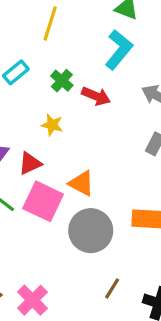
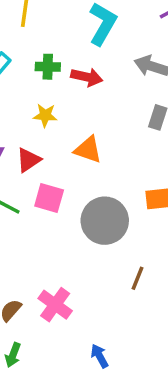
green cross: (62, 81) -> (48, 67), turned -30
orange triangle: (81, 183) -> (88, 150), moved
pink square: (43, 201) -> (49, 198), size x0.7

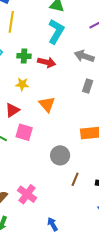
orange triangle: (88, 150) -> (47, 104), turned 30
gray circle: (105, 221) -> (60, 155), moved, size x0.7

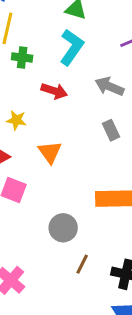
green cross: (24, 56) -> (22, 57), moved
gray rectangle: (88, 86) -> (111, 130), turned -48

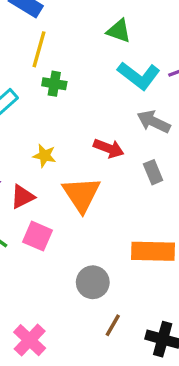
cyan L-shape: (72, 47) -> (139, 76), moved, turned 90
red arrow: (54, 91) -> (109, 148), moved
orange triangle: (50, 152) -> (81, 194), size x1.4

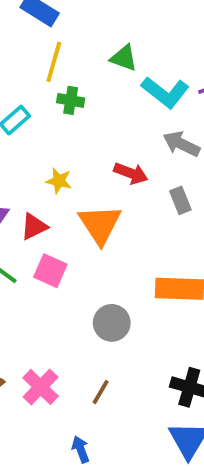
green triangle: (119, 31) -> (124, 58), moved
brown line: (113, 325) -> (101, 392), moved

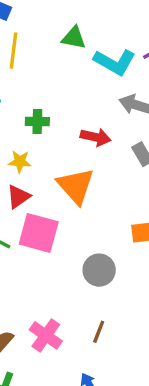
green cross: (71, 100) -> (37, 121), moved
yellow star: (59, 181) -> (20, 162), moved
pink square: (50, 271) -> (39, 233), size x1.4

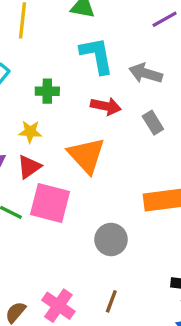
cyan L-shape: (115, 62) -> (97, 55), moved, turned -129

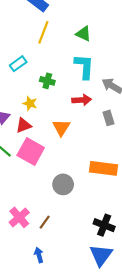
red arrow: (106, 106) -> (82, 100), turned -30
orange triangle: (86, 155) -> (61, 128), size x0.7
brown line: (111, 301) -> (45, 222), moved

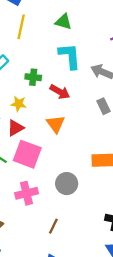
red arrow: (82, 100) -> (60, 92), moved, turned 42
pink cross: (19, 217) -> (27, 193), moved, turned 36

